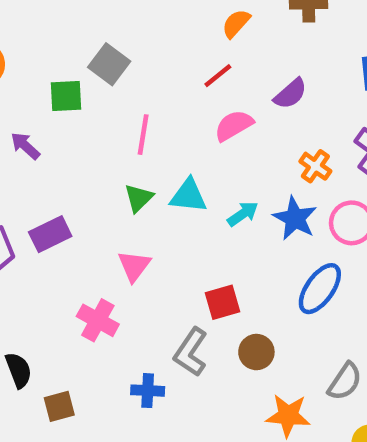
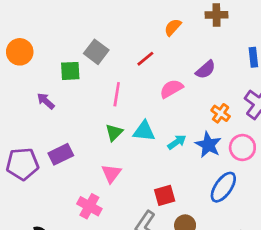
red line: (218, 76) -> (145, 59), moved

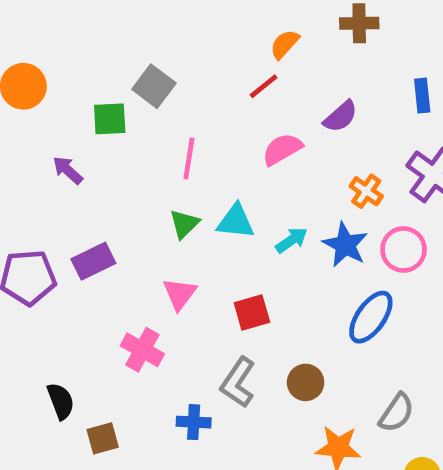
red line: (145, 59) -> (264, 86), moved
red square: (165, 195) -> (252, 312), moved

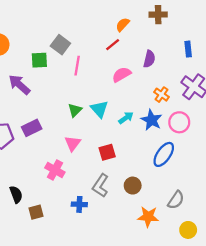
purple semicircle: (341, 117) -> (149, 59), turned -35
pink line: (189, 159) -> (77, 66), moved
purple arrow: (68, 170) -> (19, 85), size x1.5
cyan triangle: (236, 221) -> (99, 109), turned 42

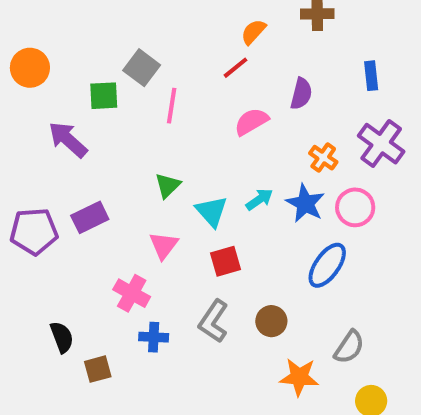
cyan triangle: (99, 109) -> (211, 211), moved
blue cross: (79, 204) -> (154, 337), moved

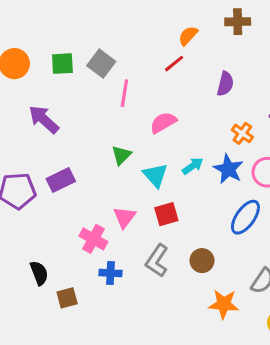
green square: (104, 96) -> (62, 64), moved
pink semicircle: (251, 122) -> (163, 123), moved
pink triangle: (164, 245) -> (124, 217), moved

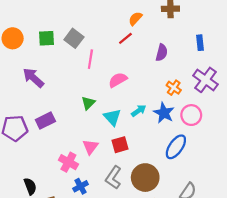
brown circle: (202, 261) -> (145, 178), size x1.6
blue cross: (110, 273) -> (81, 186), turned -32

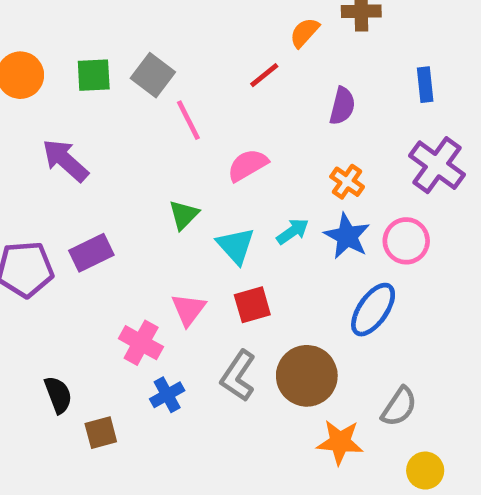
orange semicircle: (135, 19) -> (304, 33), moved
pink line: (90, 59) -> (188, 120), turned -36
orange cross: (174, 88) -> (347, 182), moved

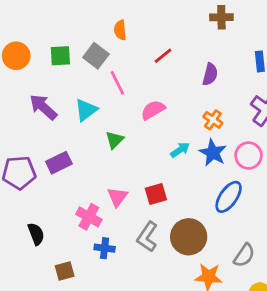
orange semicircle: (304, 33) -> (120, 30), moved, turned -48
cyan triangle: (236, 246) -> (86, 110), moved, turned 35
black semicircle: (58, 395) -> (36, 234), moved
blue cross: (167, 395) -> (105, 248), turned 36

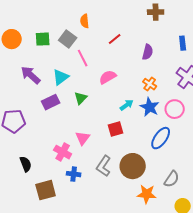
purple rectangle: (59, 163) -> (51, 102), moved
red square: (156, 194) -> (116, 129), moved
brown square: (65, 271) -> (46, 190), size x1.5

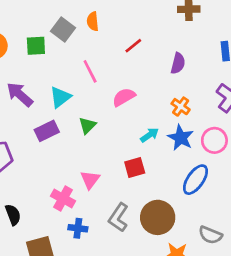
gray square: (68, 39) -> (63, 30), moved
gray semicircle: (172, 179) -> (210, 235), turned 78

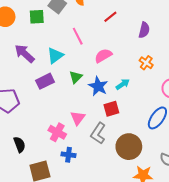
blue star: (181, 138) -> (98, 86), moved
gray L-shape: (118, 217) -> (98, 133), moved

